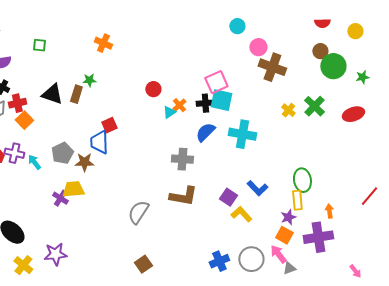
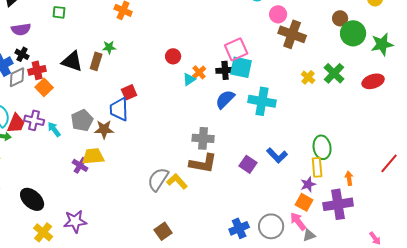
green star: (362, 77) -> (382, 44), size x1.6
gray cross: (182, 159) -> (203, 138), moved
yellow L-shape: (241, 214) -> (177, 181), moved

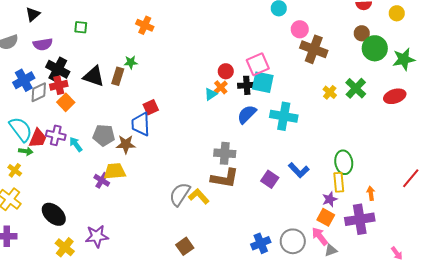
black cross: (22, 54) -> (58, 69), moved, size x1.6
red circle: (173, 56) -> (226, 71), moved
gray pentagon: (82, 120) -> (104, 135), turned 30

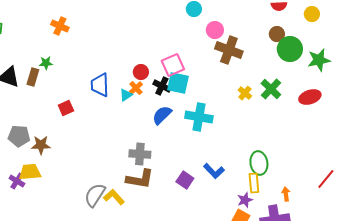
black cross: (247, 85) -> (162, 86), turned 30
blue trapezoid: (141, 124) -> (100, 85), moved

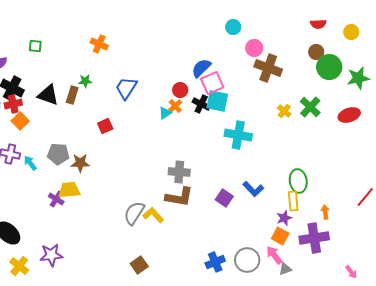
blue trapezoid: (100, 85) -> (126, 88), moved, turned 35
blue semicircle: (162, 115) -> (201, 68), moved

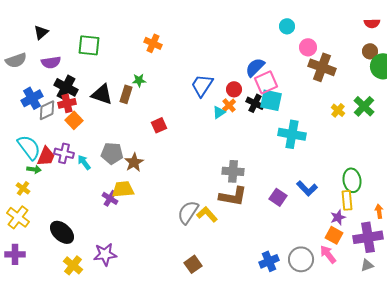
green square: (35, 46) -> (89, 45), size x1.6
blue trapezoid: (126, 88) -> (202, 85), moved
brown star: (80, 163) -> (134, 162), turned -30
gray triangle: (285, 269) -> (367, 265), moved

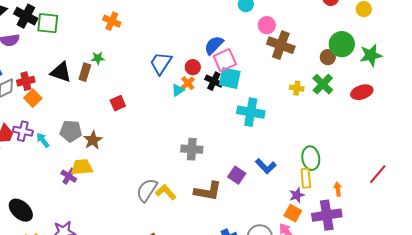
brown circle: (370, 51) -> (328, 57), moved
black cross: (66, 87) -> (26, 16), moved
yellow cross: (338, 110) -> (297, 88), turned -32
brown L-shape: (233, 196) -> (208, 191), moved

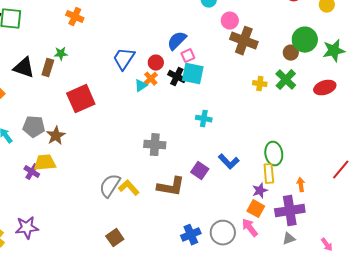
pink square: (225, 60) -> (188, 56), size x0.6
red square: (118, 103) -> (81, 99), size x1.8
cyan cross: (251, 112) -> (204, 119), moved, size x0.6

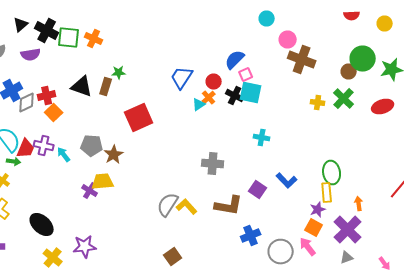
orange cross: (75, 17) -> (94, 38), moved
purple cross: (290, 211) -> (348, 230), turned -36
blue cross: (191, 235) -> (251, 236), moved

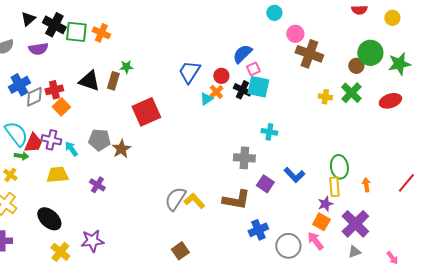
gray cross: (213, 164) -> (244, 158), moved
yellow trapezoid: (103, 182) -> (57, 175), moved
orange arrow: (359, 204) -> (366, 185), moved

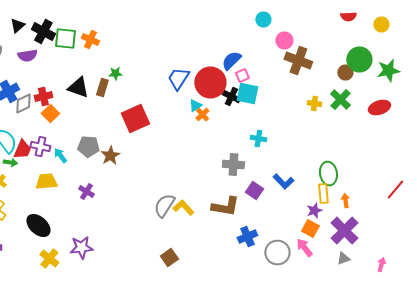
red circle: (221, 76) -> (210, 82), size x2.0
orange cross: (216, 92) -> (202, 114), moved
orange arrow: (366, 185) -> (345, 200), moved
pink arrow: (392, 258) -> (381, 264), turned -128

